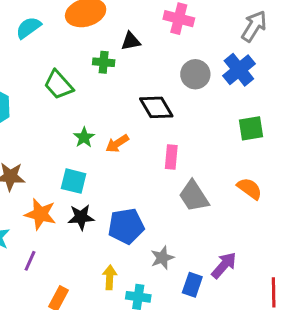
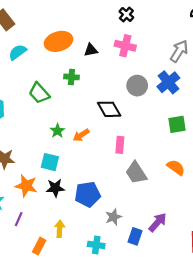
black triangle: (131, 41) -> (91, 50), moved
yellow arrow: (110, 277) -> (60, 229), moved

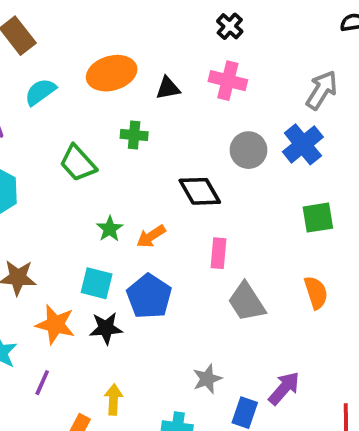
orange semicircle: (176, 167) -> (316, 293), turned 36
blue pentagon: (88, 194) -> (149, 296), moved, turned -30

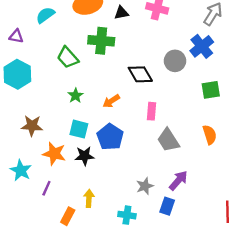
green cross: (134, 135) -> (101, 41), size x1.6
gray circle: (248, 150) -> (175, 61), moved
green star: (110, 229) -> (75, 96), moved
purple arrow: (284, 388) -> (178, 180), moved

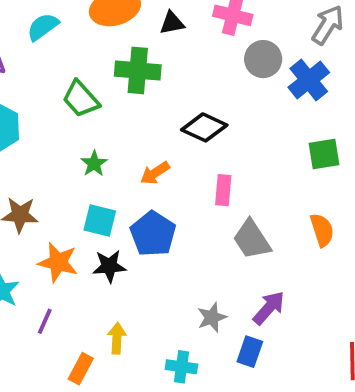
gray circle: (175, 61) -> (263, 59), moved
black diamond: (140, 74) -> (204, 127), turned -35

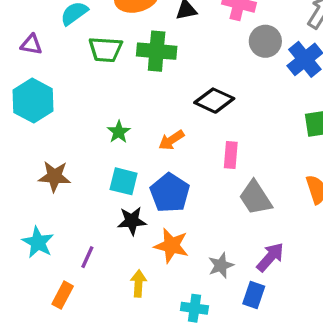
green trapezoid: (81, 99) -> (105, 49), moved, turned -44
orange star: (58, 262) -> (171, 246), moved
purple line: (45, 321) -> (87, 257), moved
orange rectangle: (81, 369) -> (63, 295), moved

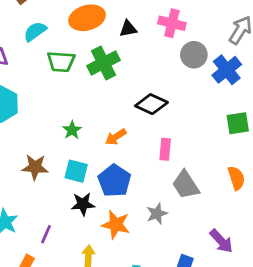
green cross: (157, 51) -> (103, 63), turned -32
brown star: (54, 176) -> (35, 167), moved
purple arrow: (270, 257) -> (221, 241), moved, turned 96
gray star: (221, 265) -> (157, 214), moved

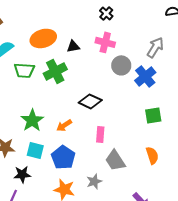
green star: (72, 130) -> (32, 120), size x1.6
black star: (83, 204) -> (22, 174), moved

